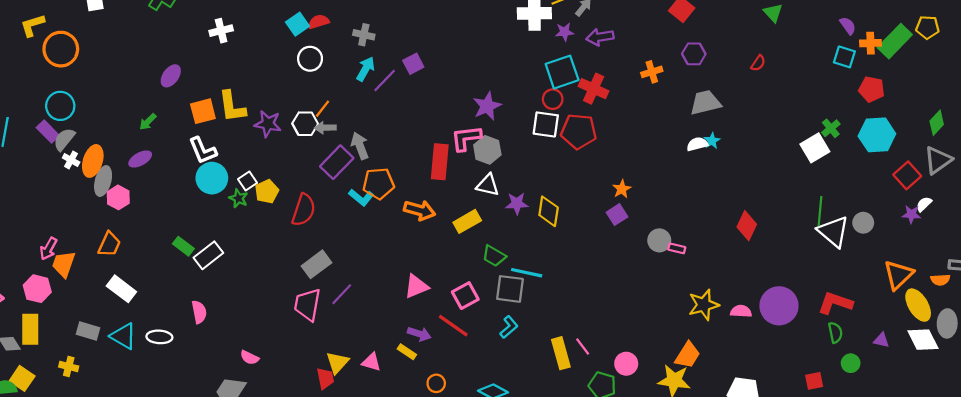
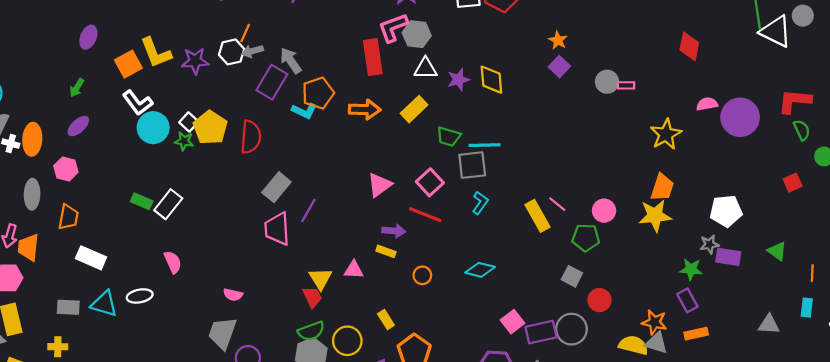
gray ellipse: (103, 181) -> (32, 194), moved
yellow pentagon: (267, 191) -> (210, 128), size x1.4
pink semicircle: (741, 311) -> (707, 104), moved

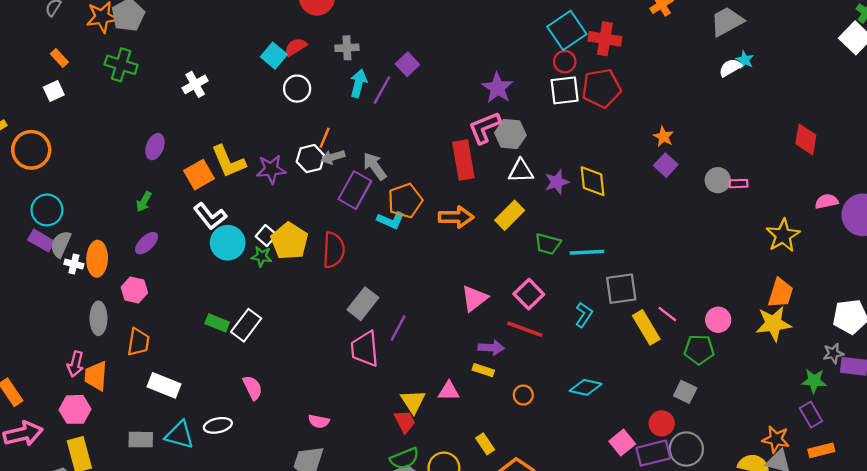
gray square: (472, 165) -> (621, 289), moved
red circle: (599, 300) -> (662, 423), moved

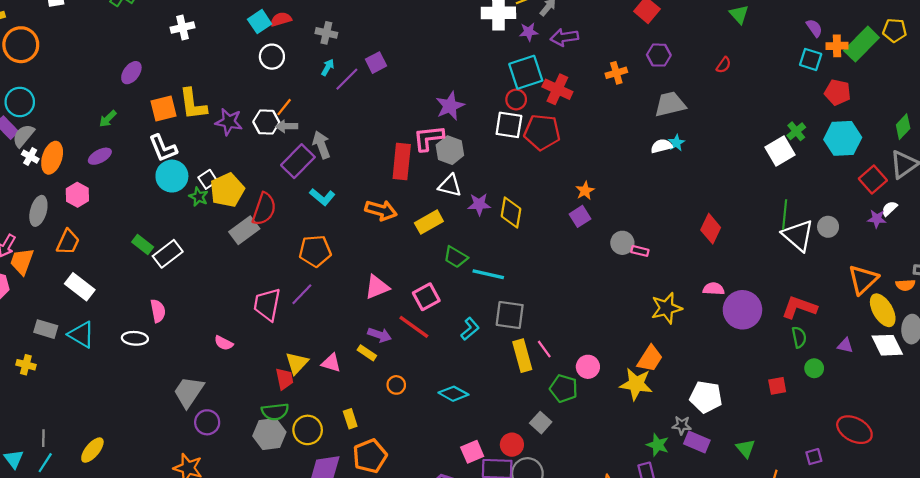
cyan arrow: (358, 83) -> (328, 67), size x0.7
orange pentagon: (405, 201) -> (315, 251), moved
gray rectangle: (363, 304) -> (244, 230), moved
pink semicircle: (319, 421) -> (224, 343), moved
white ellipse: (218, 425) -> (135, 338), moved

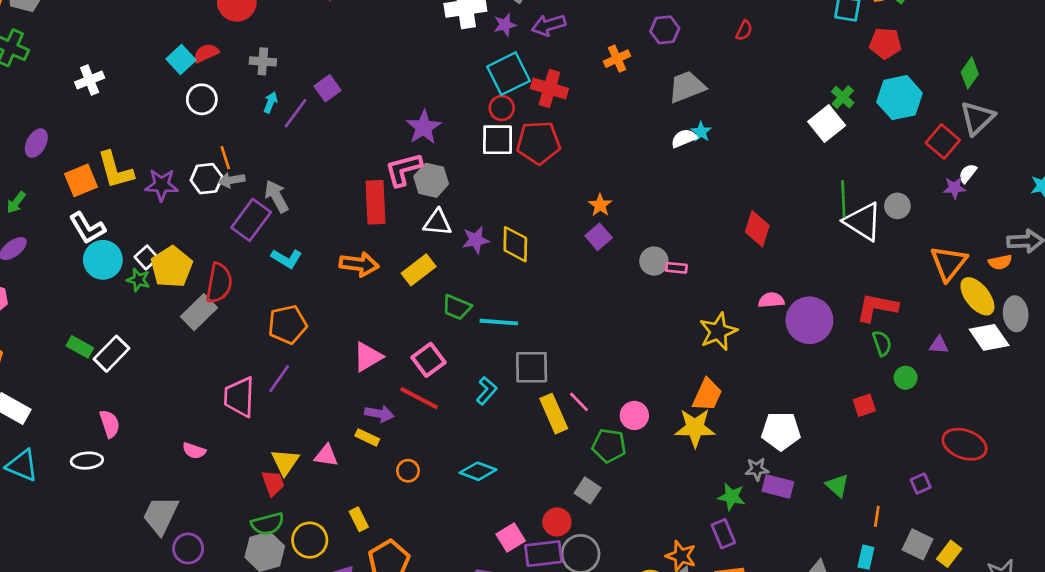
orange line: (284, 107) -> (225, 158), turned -48

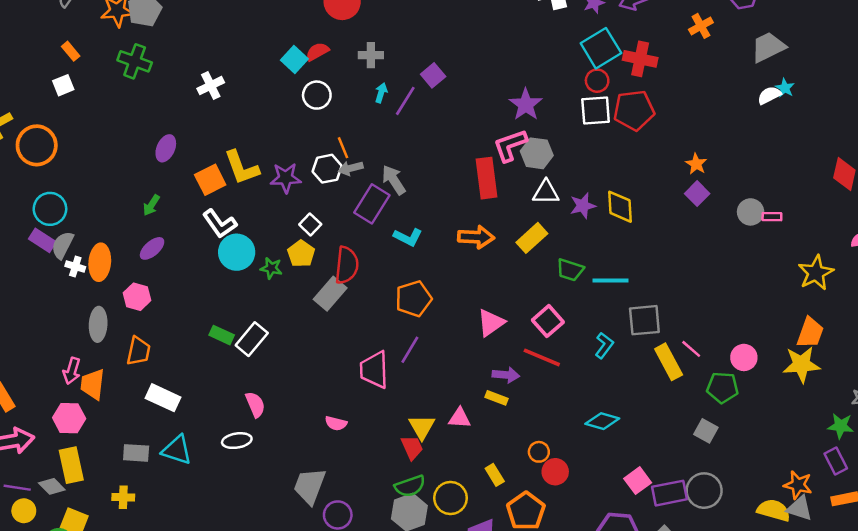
white square: (147, 257) -> (310, 224), moved
yellow pentagon: (172, 267) -> (301, 254), size x0.7
orange circle: (408, 471) -> (539, 452), moved
red circle: (557, 522) -> (555, 472), moved

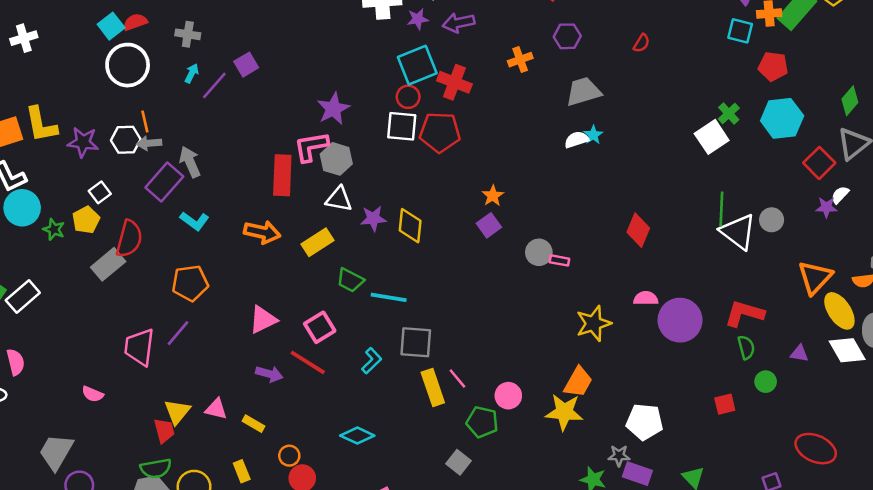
white circle: (317, 95) -> (128, 65), size x1.5
yellow rectangle: (496, 398) -> (253, 424), moved

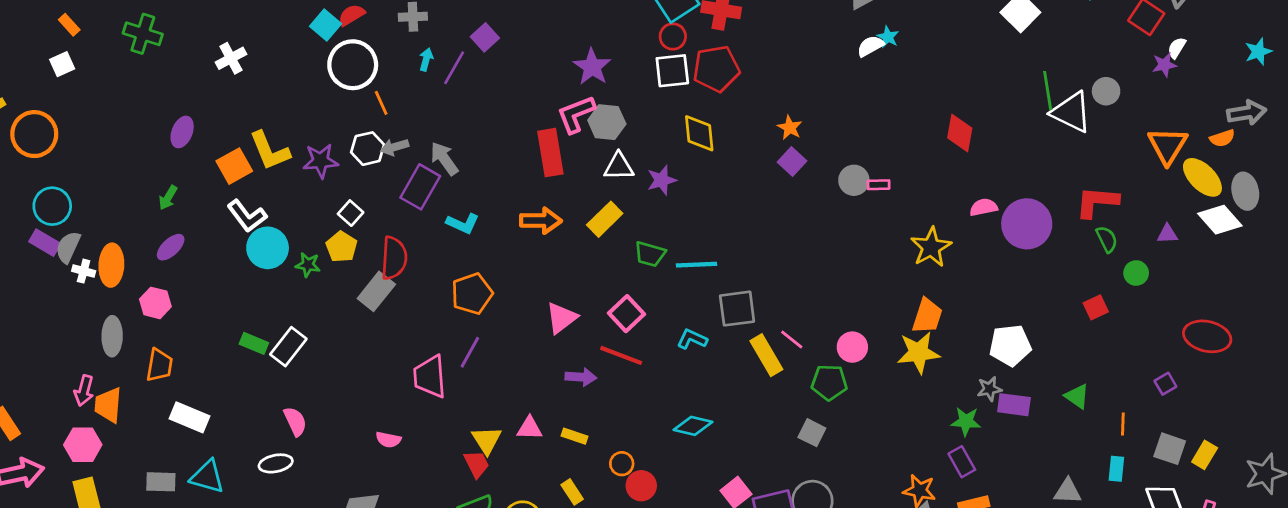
orange line: (145, 122) -> (381, 103), moved
yellow diamond: (410, 226) -> (699, 133), moved
cyan L-shape: (372, 361) -> (692, 339), turned -100

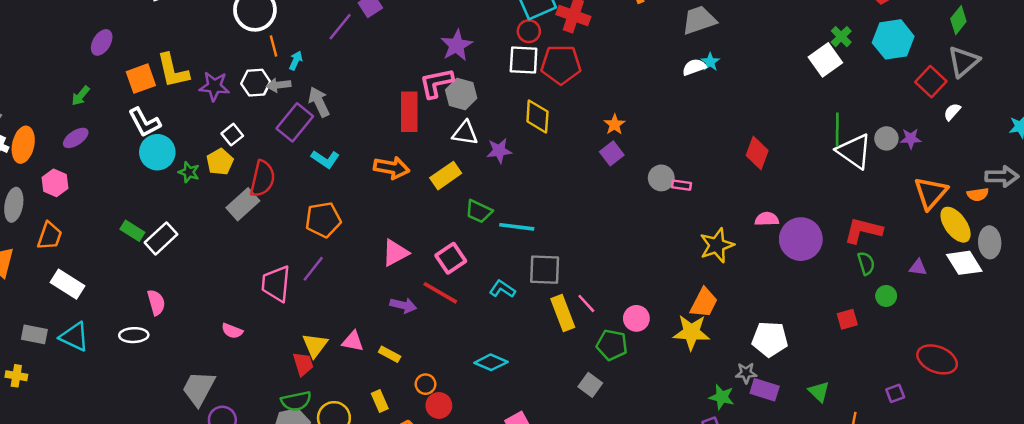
cyan arrow: (426, 59) -> (296, 61), moved
purple star: (1164, 65) -> (911, 139), moved

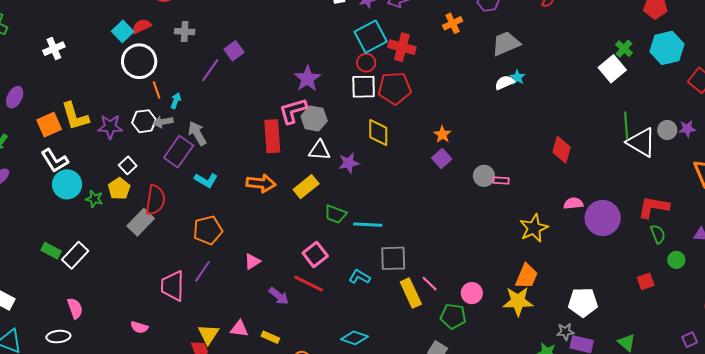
pink triangle: (395, 253) -> (252, 261), moved, size x0.7
purple arrow: (403, 305) -> (279, 296), turned 30

